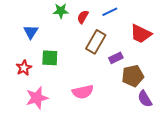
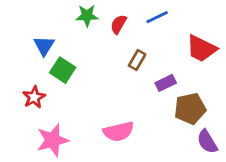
brown rectangle: (96, 42) -> (137, 60), size x0.6
green square: (50, 58) -> (63, 70), moved, turned 30

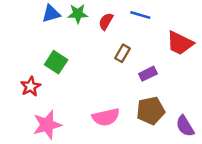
blue line: (157, 17) -> (140, 15), turned 42
blue triangle: (44, 46) -> (51, 14), moved, turned 42
brown pentagon: (190, 109) -> (151, 111), moved

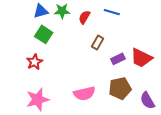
red trapezoid: (180, 43) -> (141, 58), moved
green square: (56, 62) -> (44, 34), moved
red star: (31, 86) -> (35, 62), moved

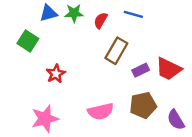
green square: (44, 34) -> (28, 41), moved
brown rectangle: (98, 43) -> (116, 51), size x1.5
red star: (35, 62) -> (56, 74), moved

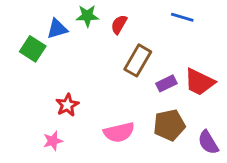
blue triangle: (48, 13) -> (57, 29), moved
blue line: (133, 14) -> (182, 17), moved
red star: (56, 74) -> (67, 105), moved
pink star: (45, 119) -> (53, 141), size x0.6

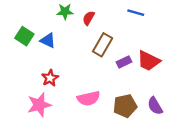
blue triangle: (57, 29) -> (48, 40), moved, turned 42
brown pentagon: (169, 125) -> (125, 106), moved
pink star: (53, 141) -> (39, 105), size x1.6

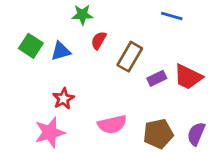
red semicircle: (89, 18) -> (99, 40), moved
blue triangle: (48, 40) -> (61, 51), turned -42
purple semicircle: (155, 106) -> (196, 134), turned 54

